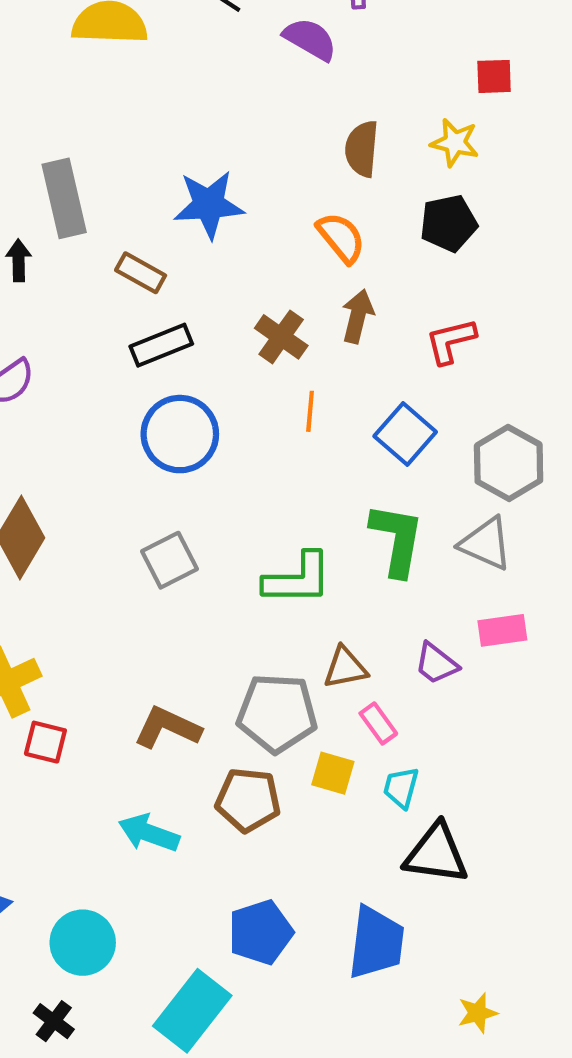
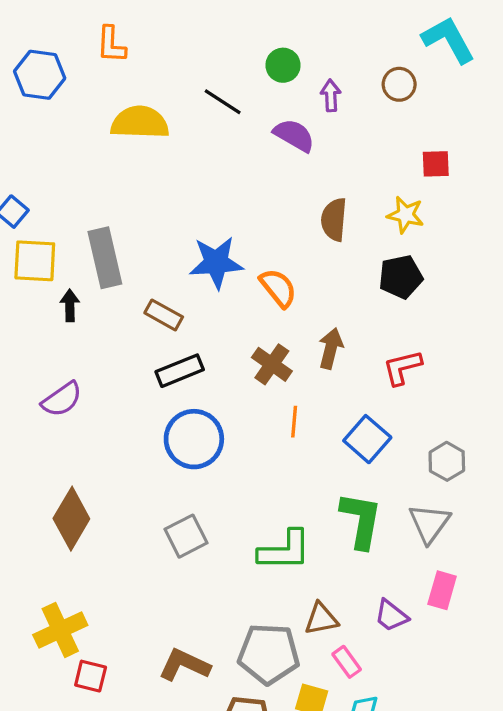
orange semicircle: (341, 238) -> (278, 288), moved
gray hexagon: (509, 463) -> (447, 461), size x0.7
gray triangle: (486, 544) -> (429, 523), turned 42
pink rectangle: (502, 630) -> (442, 590), turned -66

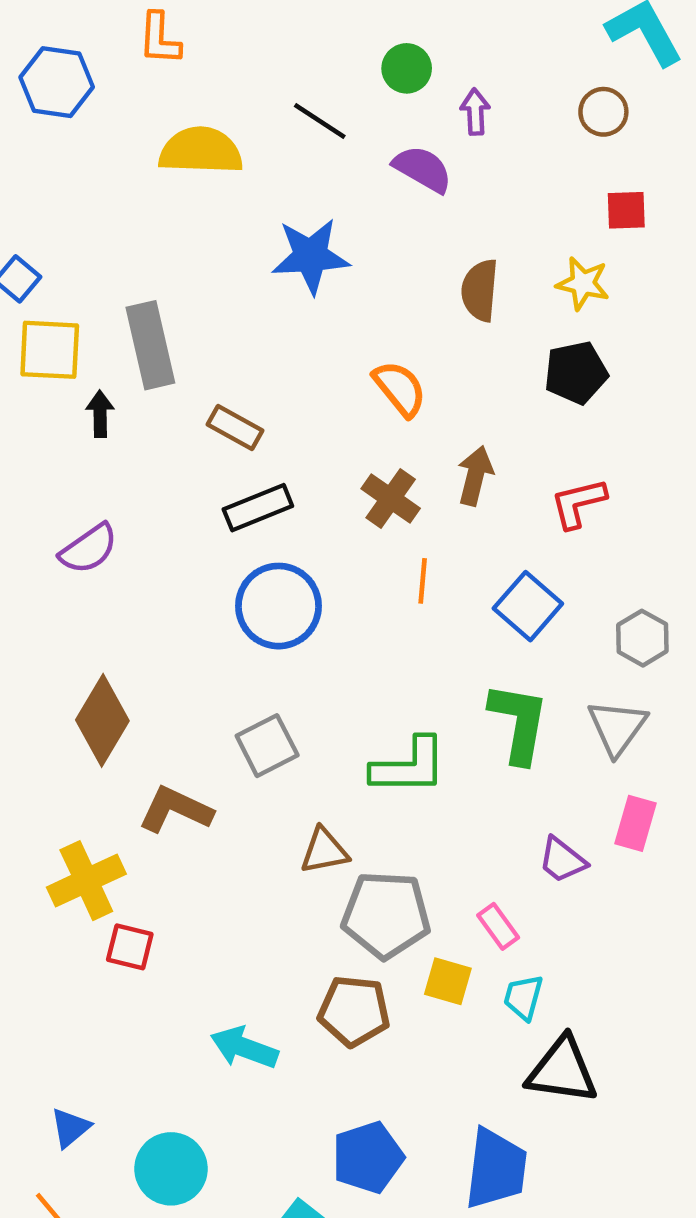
brown circle: (399, 84) -> (603, 112), moved
blue star: (216, 262) -> (311, 256), moved
brown triangle: (321, 619) -> (324, 851), moved
brown L-shape: (184, 665) -> (176, 810), moved

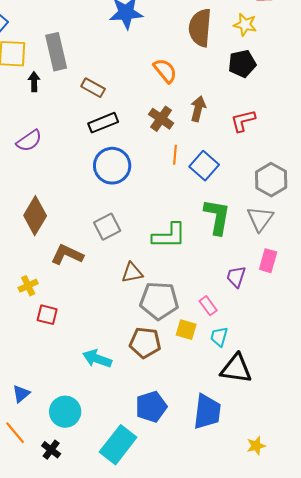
brown semicircle: (480, 290) -> (200, 28), size x1.4
blue square: (528, 606) -> (204, 166), moved
gray hexagon: (642, 638) -> (271, 180), size x1.4
purple trapezoid: (562, 860) -> (236, 277), turned 70
yellow cross: (86, 881) -> (28, 286), size x0.6

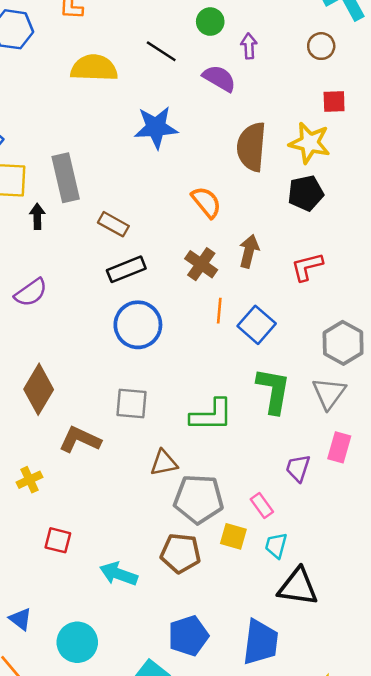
yellow star: (245, 25) -> (310, 143), size x1.4
gray square: (107, 227) -> (131, 404), turned 32
red square: (47, 315) -> (58, 540), moved
blue triangle: (21, 394) -> (20, 619), turned -42

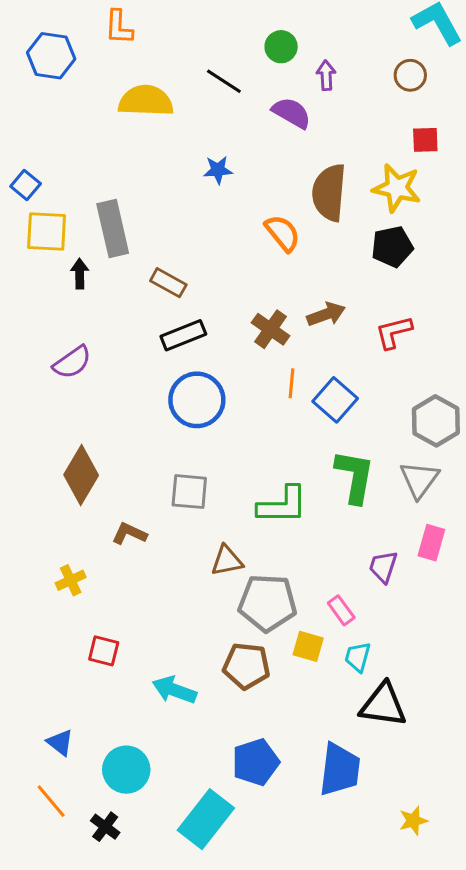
blue star: (156, 127) -> (218, 170), size x0.6
orange semicircle: (206, 202) -> (283, 233), moved
brown arrow: (249, 251) -> (326, 314), turned 56
brown L-shape: (80, 440) -> (129, 534), size x0.7

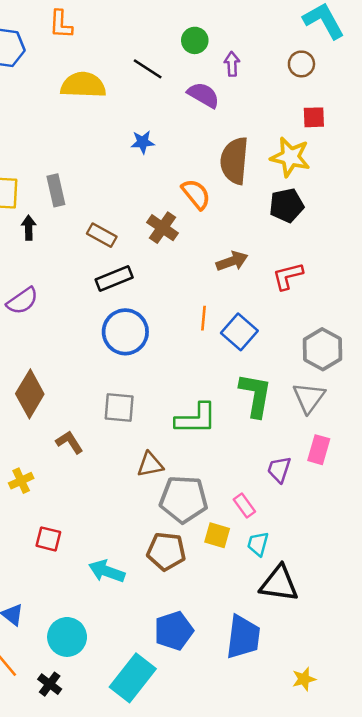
gray rectangle: (113, 229) -> (56, 190), size x0.7
brown cross: (271, 329) -> (163, 228), moved
brown L-shape: (129, 534) -> (70, 442), turned 32

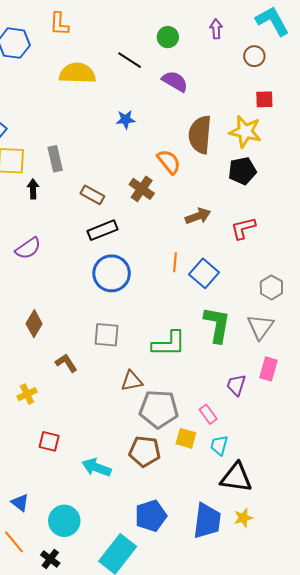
purple arrow: (232, 64) -> (216, 29), moved
gray hexagon: (323, 349) -> (271, 287), size x0.7
brown diamond: (30, 394) -> (34, 324), size x0.7
yellow star: (304, 679) -> (243, 518), moved

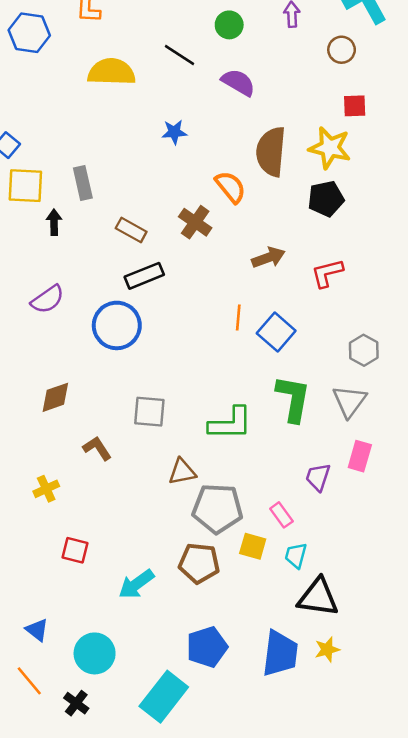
blue circle: (112, 273) -> (117, 325), moved
brown diamond: (34, 324) -> (55, 397), turned 40
cyan arrow: (96, 467) -> (136, 584), turned -56

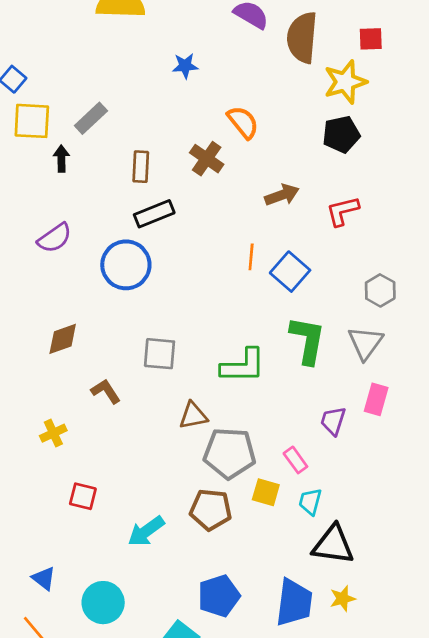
yellow star: (330, 148) -> (345, 82), turned -30
brown semicircle: (271, 152) -> (302, 38), moved
gray rectangle: (83, 183) -> (91, 118), turned 60
brown rectangle: (131, 230) -> (141, 167), turned 64

